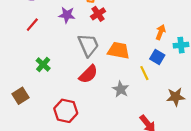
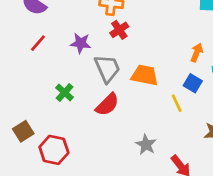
purple star: (67, 15) -> (81, 43), moved
green cross: (43, 64) -> (65, 93), moved
gray star: (121, 89) -> (146, 145), moved
red hexagon: (66, 111) -> (54, 150), moved

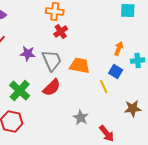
purple star: (81, 43) -> (28, 54), moved
green cross: (65, 93) -> (20, 91), moved, size x1.5

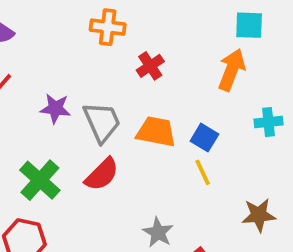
red cross: (61, 32) -> (150, 66), moved
orange arrow: (119, 49) -> (232, 70), moved, size x1.5
blue square: (116, 72) -> (204, 138), moved

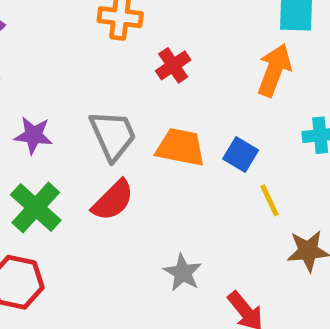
purple star: (55, 108) -> (33, 135), moved
yellow line: (203, 172) -> (270, 200), moved

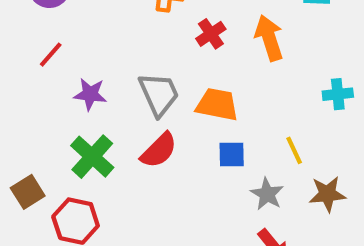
orange arrow: (274, 70) -> (269, 38), moved, turned -39
blue square: (241, 155) -> (232, 155), moved, turned -32
gray star: (183, 273) -> (267, 194), moved

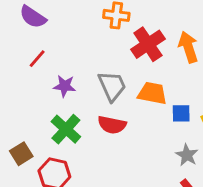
red cross: (211, 34) -> (148, 44), size x1.6
red semicircle: (159, 150) -> (112, 125), turned 56
blue square: (232, 155) -> (181, 113), moved

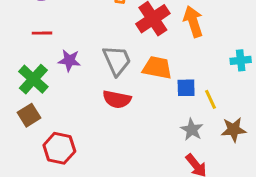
red line: (37, 59) -> (42, 33), turned 48
green cross: (66, 129) -> (33, 79), moved
brown square: (21, 154) -> (29, 115), moved

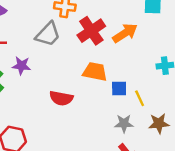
orange arrow: (193, 22) -> (125, 33), turned 75
gray trapezoid: (117, 60) -> (48, 34), moved, turned 68
gray star: (192, 130) -> (124, 123), turned -30

